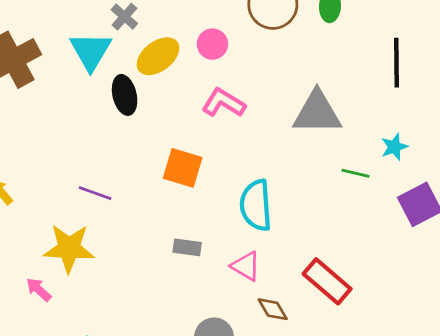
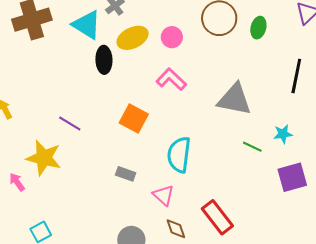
cyan triangle: (91, 51) -> (87, 25), turned -40

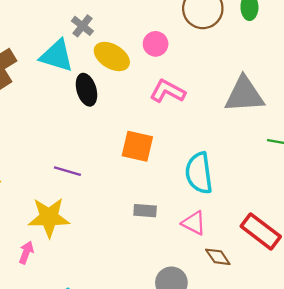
yellow ellipse: (133, 38) -> (112, 56), turned 72
pink arrow: (17, 182) -> (26, 253), turned 72

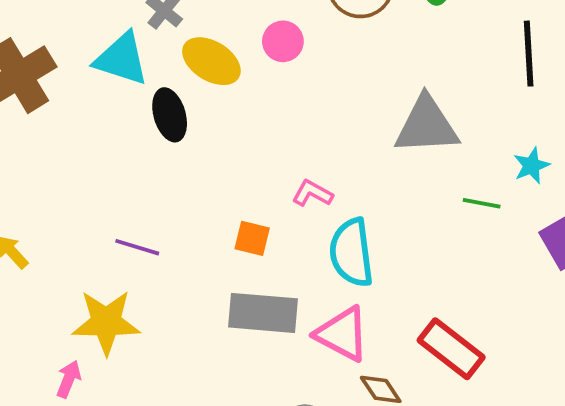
pink L-shape: (168, 91) -> (312, 193), moved, size x0.7
orange square: (137, 146) -> (252, 238), moved, size x0.7
gray rectangle: (145, 211) -> (263, 313), size x1.8
pink triangle: (194, 223) -> (342, 334), size x1.4

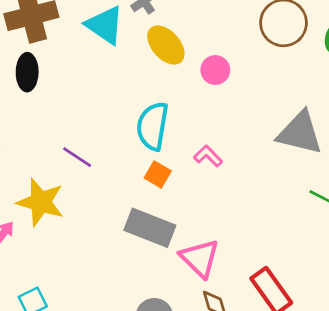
pink circle: (283, 41) -> (215, 70), moved
black ellipse: (170, 115) -> (27, 72), moved
cyan semicircle: (351, 253) -> (153, 126), moved

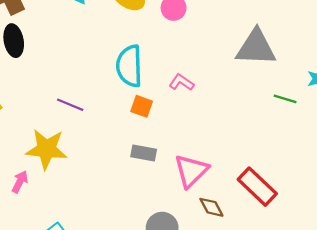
gray rectangle: (150, 228) -> (144, 153), size x0.6
pink triangle: (200, 258) -> (191, 171), turned 42

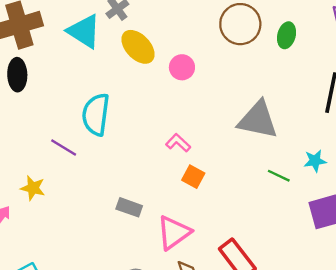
cyan semicircle: (129, 66) -> (96, 114), moved
orange square: (142, 106) -> (193, 177), moved
yellow star: (46, 149) -> (33, 188), size x0.6

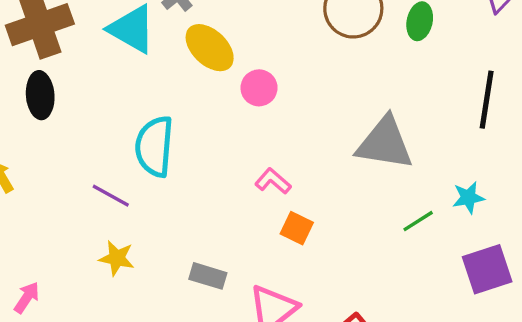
pink circle: (182, 67) -> (259, 88), moved
green line: (279, 176) -> (418, 221), turned -55
yellow star: (33, 188) -> (117, 258), moved

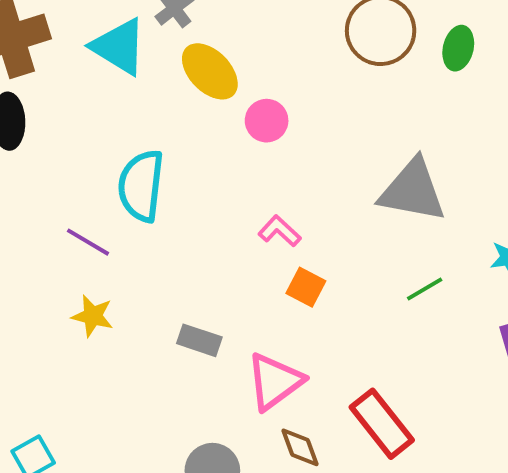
green line: (418, 221) -> (425, 289), moved

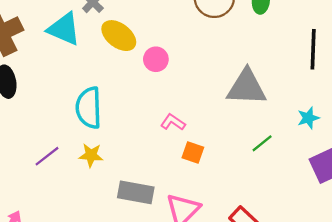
purple line: (88, 242) -> (47, 156), moved, turned -60
yellow star: (93, 316) -> (91, 155), moved
gray rectangle: (199, 340) -> (136, 192), size x1.4

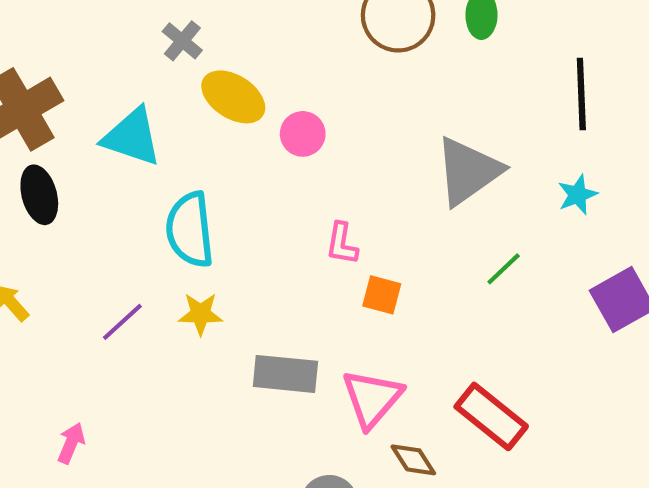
cyan triangle: (64, 29) -> (132, 137), moved
gray triangle: (247, 87) -> (468, 171), turned -33
cyan star: (308, 118) -> (578, 195), moved
pink L-shape: (173, 122) -> (342, 244), turned -110

